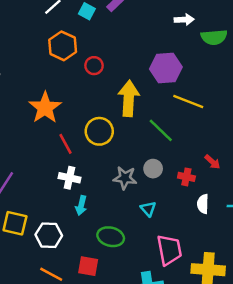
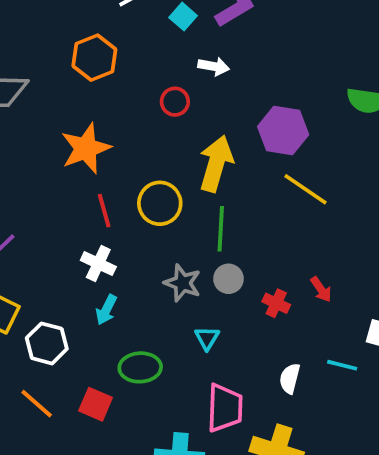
white arrow: (184, 20) -> (214, 66), moved
orange hexagon: (63, 46) -> (94, 58), moved
green line: (161, 130) -> (221, 229), moved, turned 36
white semicircle: (203, 204) -> (290, 378), moved
green ellipse: (111, 237) -> (140, 367), turned -30

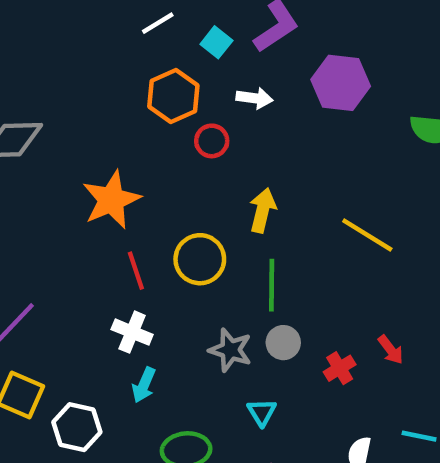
orange hexagon: (94, 58) -> (173, 96), moved
purple hexagon: (283, 131) -> (341, 83), moved
yellow arrow: (216, 164) -> (263, 210), size x0.7
red cross: (276, 303) -> (340, 368), turned 36

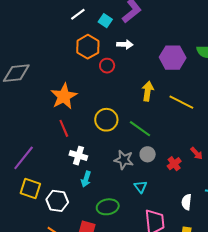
purple hexagon: (341, 83) -> (173, 58), moved
yellow arrow: (263, 210) -> (148, 91), moved
red line: (136, 271) -> (64, 128), moved
green line: (272, 285) -> (140, 129), turned -50

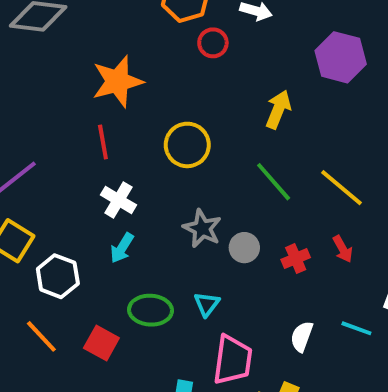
yellow line: (181, 102) -> (342, 188), moved
green line: (140, 129) -> (274, 182), moved
gray circle: (148, 154) -> (244, 248), moved
cyan triangle: (140, 187) -> (207, 304), moved

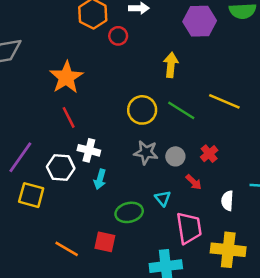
yellow circle: (187, 145) -> (142, 110), moved
red arrow: (343, 249) -> (194, 182), moved
white hexagon: (58, 276) -> (61, 168), moved

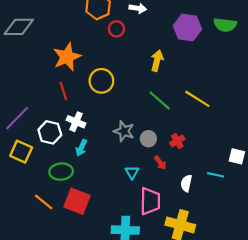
yellow circle: (142, 110) -> (101, 81), moved
green ellipse: (129, 212) -> (61, 172), moved
red square: (105, 242) -> (77, 201), size x1.4

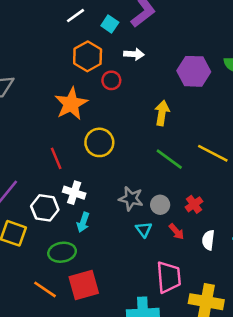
orange star: (67, 57) -> (71, 104), moved
cyan triangle: (132, 172) -> (144, 229), moved
white semicircle: (186, 183) -> (208, 240), moved
red square: (77, 201) -> (84, 285), turned -32

